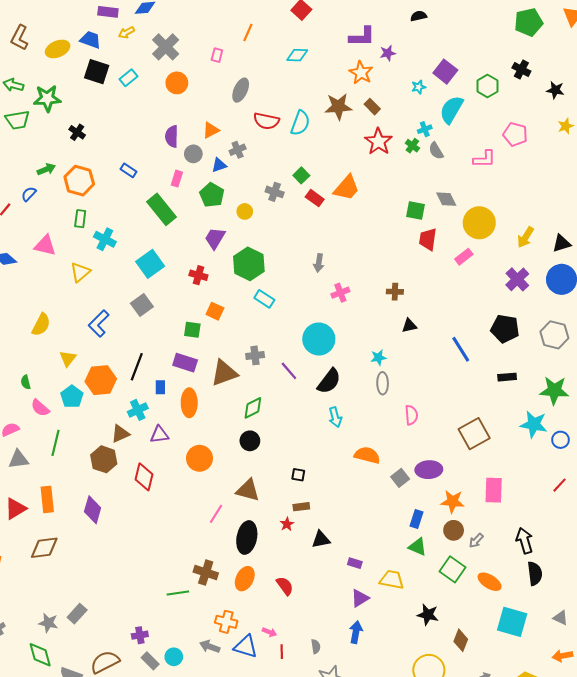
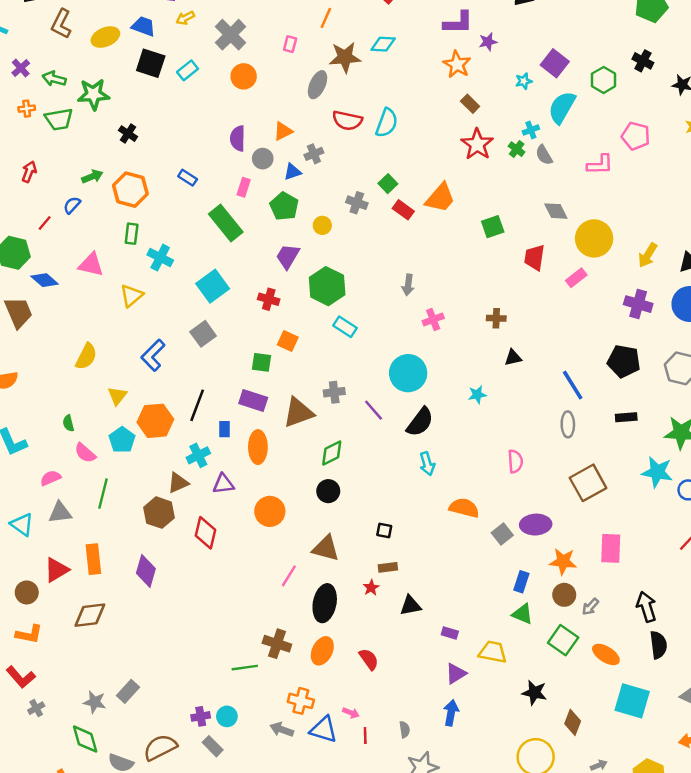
brown star: (338, 107) -> (345, 57), moved
green square: (415, 210) -> (493, 227), moved, turned -30
purple cross: (517, 279) -> (638, 304), turned -30
gray ellipse: (383, 383) -> (568, 424), moved
cyan circle: (174, 657) -> (227, 716), moved

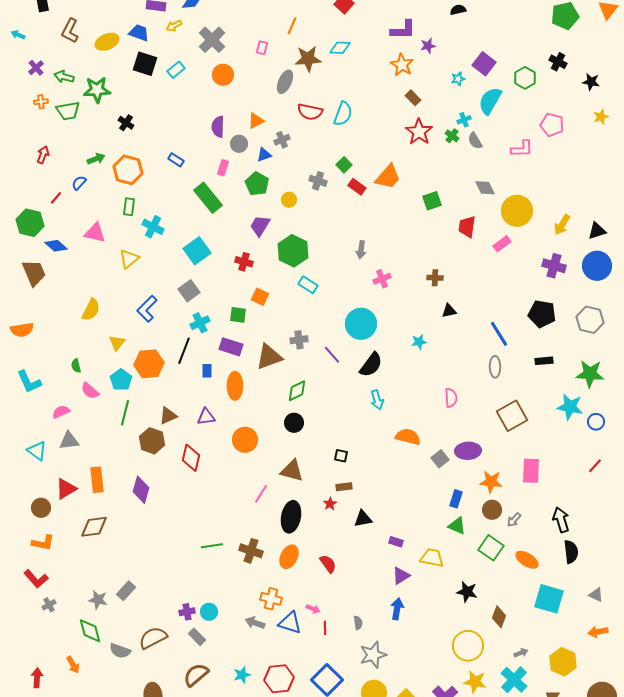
cyan cross: (198, 455) -> (200, 323), moved
green line: (103, 494) -> (125, 413), moved
green line: (245, 668) -> (212, 546), moved

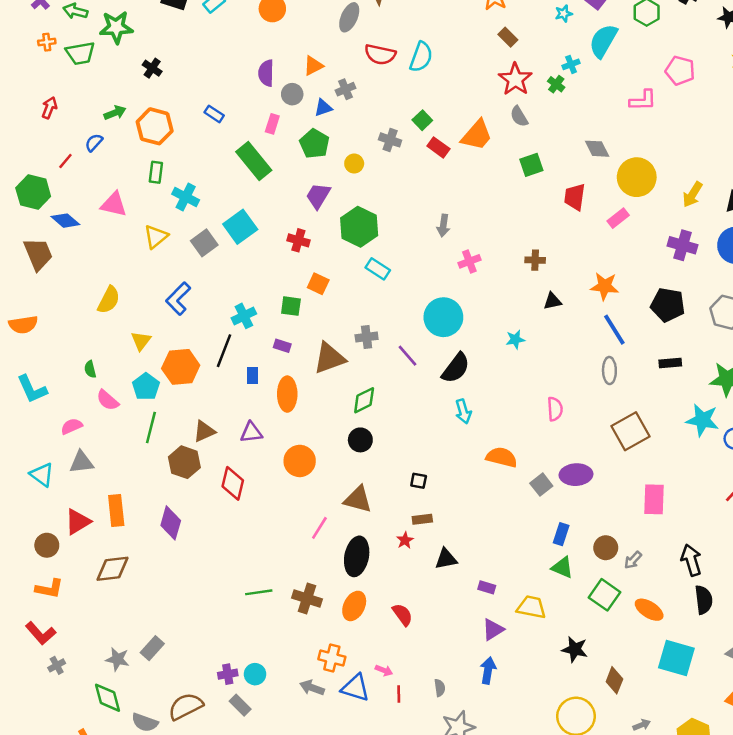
gray semicircle: (475, 141) -> (519, 116), moved
gray square: (189, 291) -> (204, 243), moved
purple rectangle: (231, 347) -> (282, 346), size x0.6
orange star: (491, 482) -> (604, 286), moved

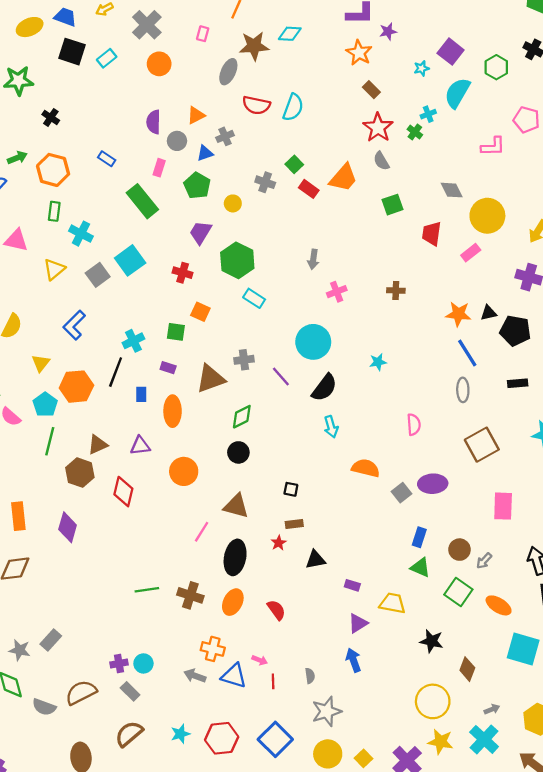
black triangle: (552, 301) -> (489, 313), moved
blue arrow: (488, 670) -> (353, 660), turned -30

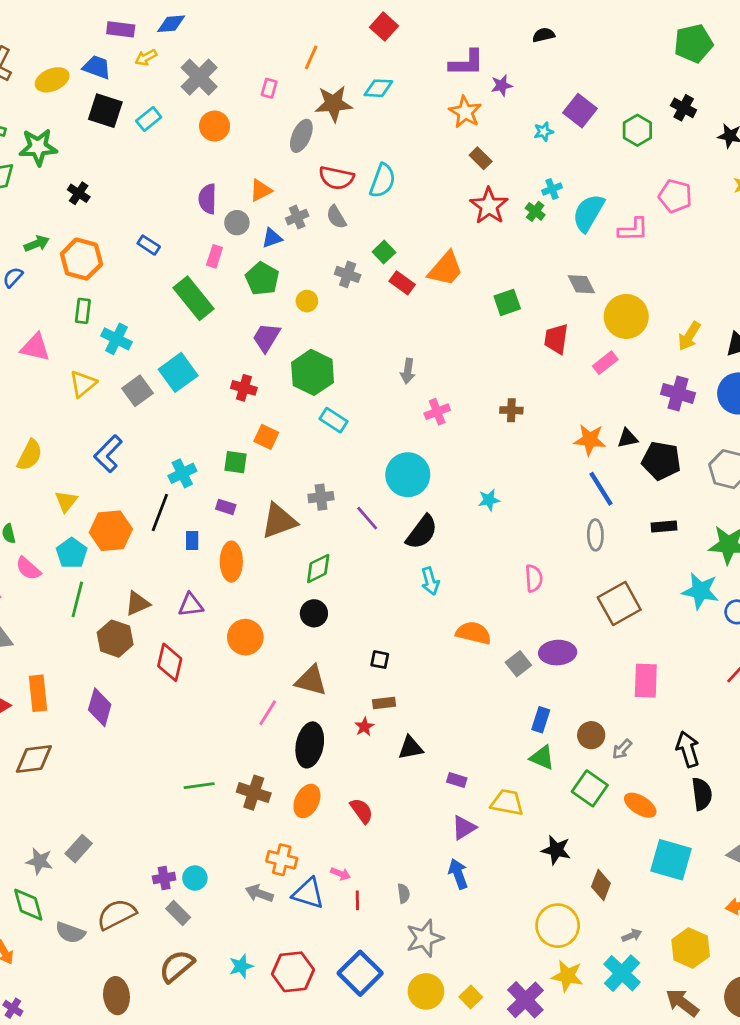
cyan semicircle: (457, 93) -> (588, 213), moved
gray semicircle: (381, 161) -> (336, 217), moved

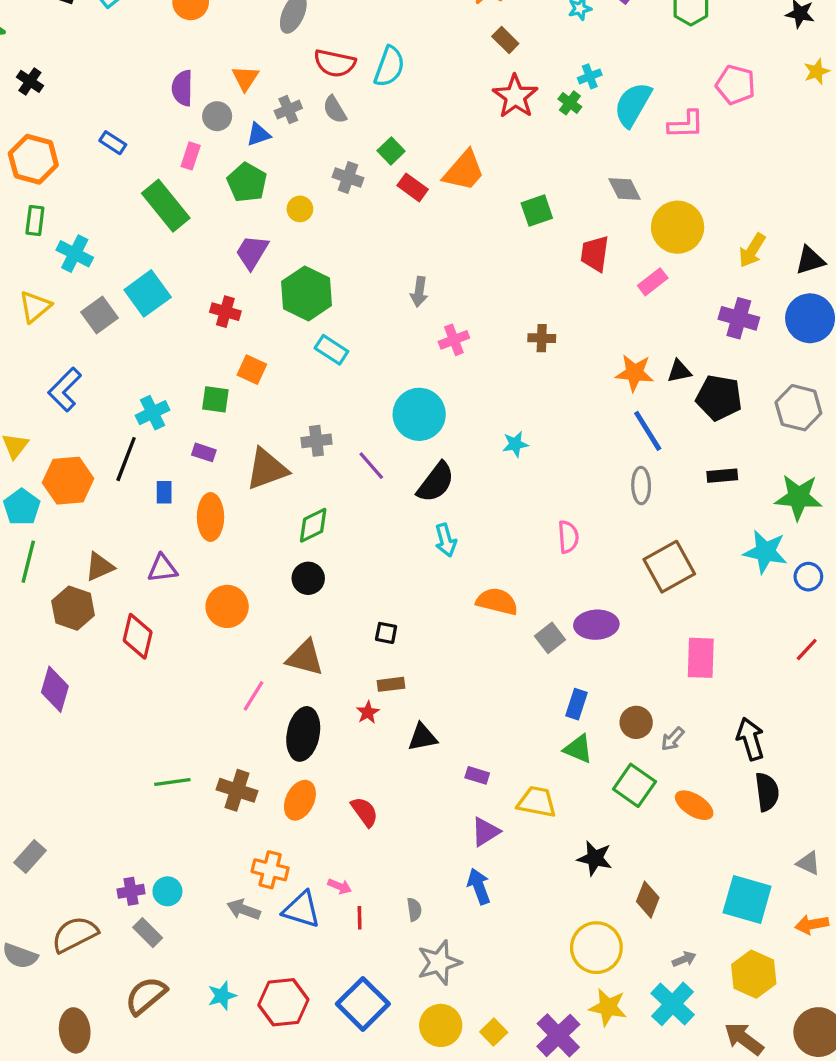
orange triangle: (261, 190) -> (245, 78), turned -30
cyan square: (671, 860) -> (747, 900), moved

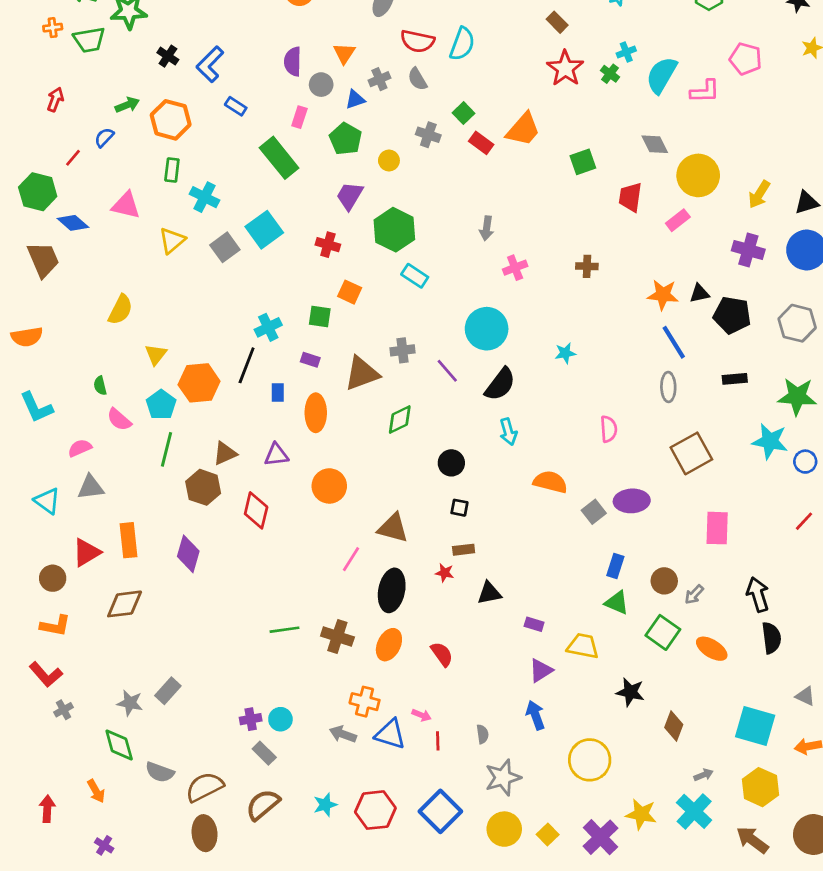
blue L-shape: (65, 389) -> (210, 64), moved
black circle: (308, 578) -> (451, 463), moved
red star: (368, 712) -> (445, 573), turned -30
brown semicircle: (75, 934) -> (205, 787), moved
yellow circle: (596, 948) -> (590, 760), moved

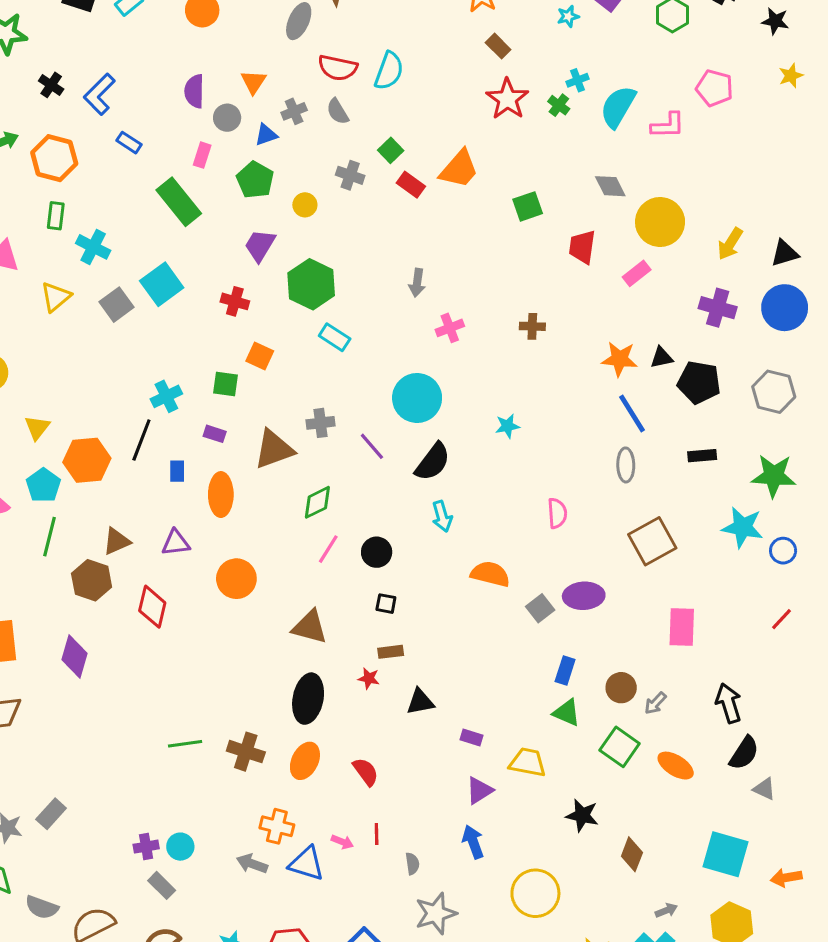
pink line: (351, 559) -> (328, 549), moved
black semicircle: (771, 638) -> (744, 753), turned 40
gray triangle: (805, 696) -> (764, 789), moved
red line: (438, 741) -> (377, 834), moved

